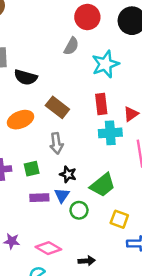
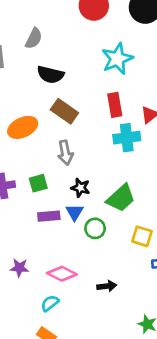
gray semicircle: (71, 46) -> (34, 38), moved
black semicircle: (26, 77) -> (50, 75), moved

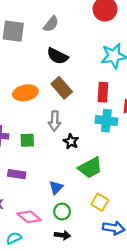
black star: (80, 188) -> (71, 141), moved
blue triangle: (75, 212) -> (56, 187), moved
purple rectangle: (49, 216) -> (17, 174), moved
green circle: (95, 228) -> (62, 212), moved

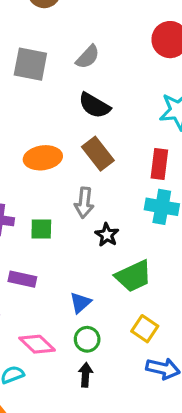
black arrow: (62, 235) -> (86, 375), turned -96

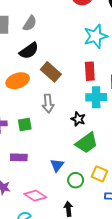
gray semicircle: (88, 57) -> (30, 23), moved
black semicircle: (94, 105) -> (29, 51), moved, turned -54
black star: (107, 235) -> (78, 119), moved
green circle: (87, 339) -> (76, 180), moved

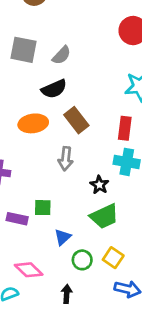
green square: (25, 125) -> (43, 208), moved

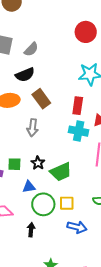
black star: (99, 185) -> (38, 163), moved
blue triangle: (63, 237) -> (29, 187), turned 32
yellow square: (113, 258) -> (67, 203), turned -35
green circle: (82, 260) -> (43, 204), size x1.5

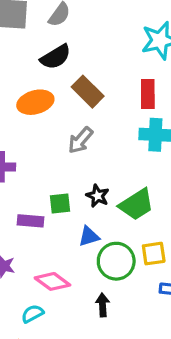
gray arrow: (33, 128) -> (80, 140), turned 42

